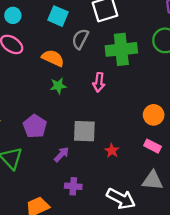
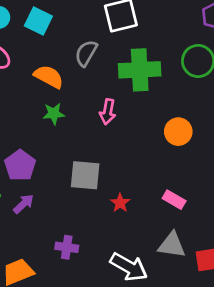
cyan square: (58, 16) -> (38, 21), moved
orange circle: (154, 115) -> (178, 132), moved
purple arrow: (61, 154) -> (24, 204), moved

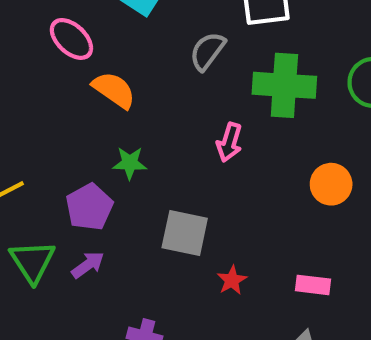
orange semicircle: (49, 77) -> (114, 90), moved
green star: (54, 114) -> (130, 163), moved
pink rectangle: (174, 200) -> (313, 285), turned -30

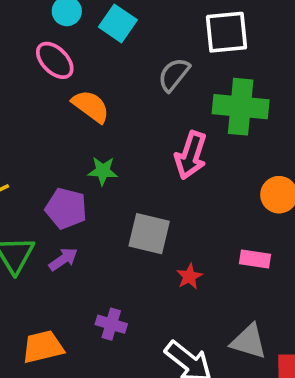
pink arrow: (229, 142) -> (191, 155), size x1.4
purple pentagon: (89, 207) -> (66, 208), turned -30
pink rectangle: (313, 285) -> (255, 259), moved

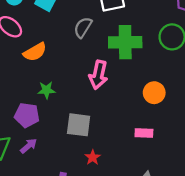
orange semicircle: (91, 106) -> (35, 52), turned 120
red star: (189, 277) -> (93, 157), moved

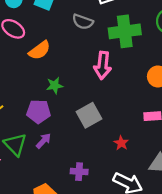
gray semicircle: (83, 27) -> (83, 22), turned -96
gray square: (79, 125) -> (89, 115), turned -30
red star: (93, 157) -> (121, 143), moved

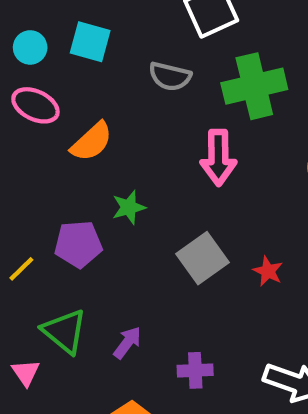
purple pentagon: (39, 112) -> (78, 244), moved
purple arrow: (43, 141) -> (127, 343), moved
red star: (121, 143) -> (268, 271), moved

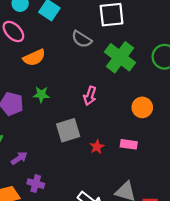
green cross: (254, 86) -> (120, 57), turned 32
pink arrow: (218, 157) -> (90, 96), moved, size x0.7
purple cross: (195, 370) -> (36, 184), moved

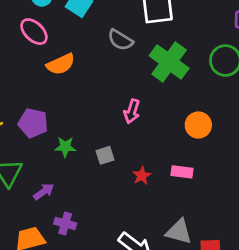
green star: (41, 94) -> (65, 147), moved
gray square: (68, 130) -> (105, 155), size x0.6

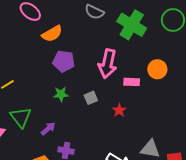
pink arrow: (132, 111) -> (108, 64), size x1.6
purple pentagon: (33, 123) -> (64, 61), moved
pink rectangle: (182, 172) -> (132, 82), moved

